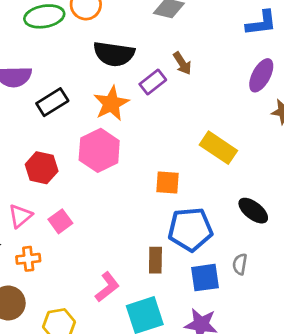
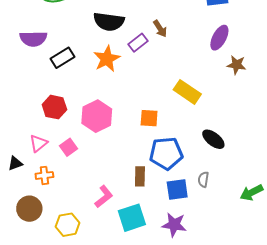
pink hexagon: (99, 150) -> (97, 116), moved

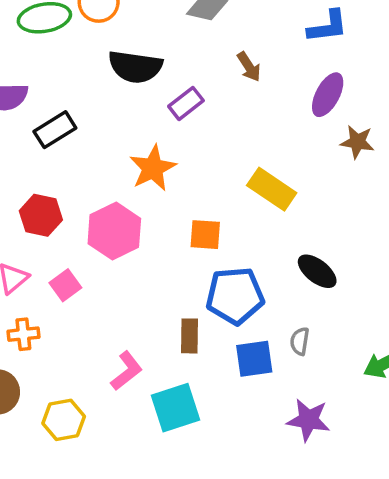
brown arrow: (160, 29) -> (249, 67), moved
orange star: (107, 59) -> (153, 168), moved
purple star: (174, 225) -> (308, 420), moved

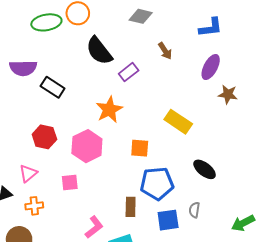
black semicircle: (135, 67) -> (99, 51), turned 44
black rectangle: (55, 130) -> (53, 87), turned 65
pink square: (65, 285) -> (70, 183), moved, turned 30

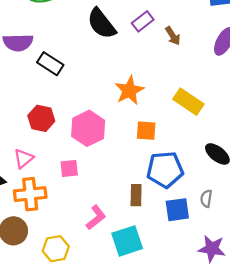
brown arrow: (165, 51) -> (173, 36), moved
purple rectangle: (129, 72) -> (143, 21), moved
orange star: (109, 110) -> (129, 90), moved
orange cross: (34, 206) -> (30, 194), size x1.6

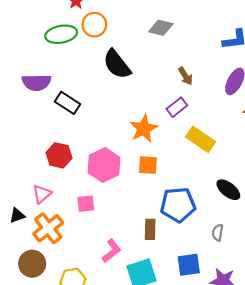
purple rectangle: (143, 21) -> (177, 107), moved
orange square: (146, 131) -> (148, 165), moved
orange cross: (30, 194) -> (48, 228), turned -32
blue square: (177, 210) -> (189, 265), moved

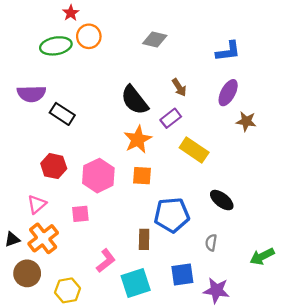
black semicircle: (117, 64) -> (135, 100), moved
black triangle: (17, 215) -> (12, 239), moved

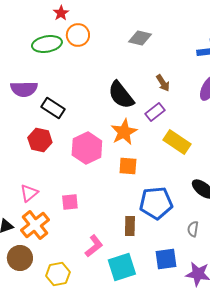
red hexagon: (54, 166) -> (40, 140), moved
pink hexagon: (98, 176) -> (87, 148), moved

